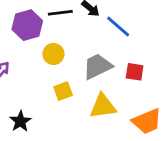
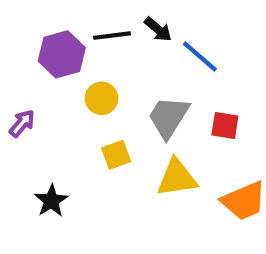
gray trapezoid: (97, 66) -> (168, 117), turned -32

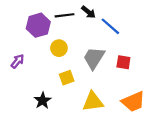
yellow triangle: (177, 178) -> (93, 102), moved
black star: (51, 201) -> (43, 101), moved

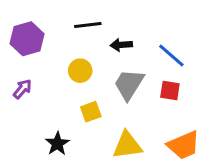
black arrow: (88, 12) -> (121, 45), moved, turned 136
purple hexagon: (38, 25) -> (27, 39), moved
blue line: (110, 26) -> (171, 55), moved

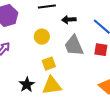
gray trapezoid: (129, 84) -> (74, 46), turned -55
yellow triangle: (127, 145) -> (52, 86), moved

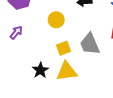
gray trapezoid: (74, 46) -> (90, 44), moved

